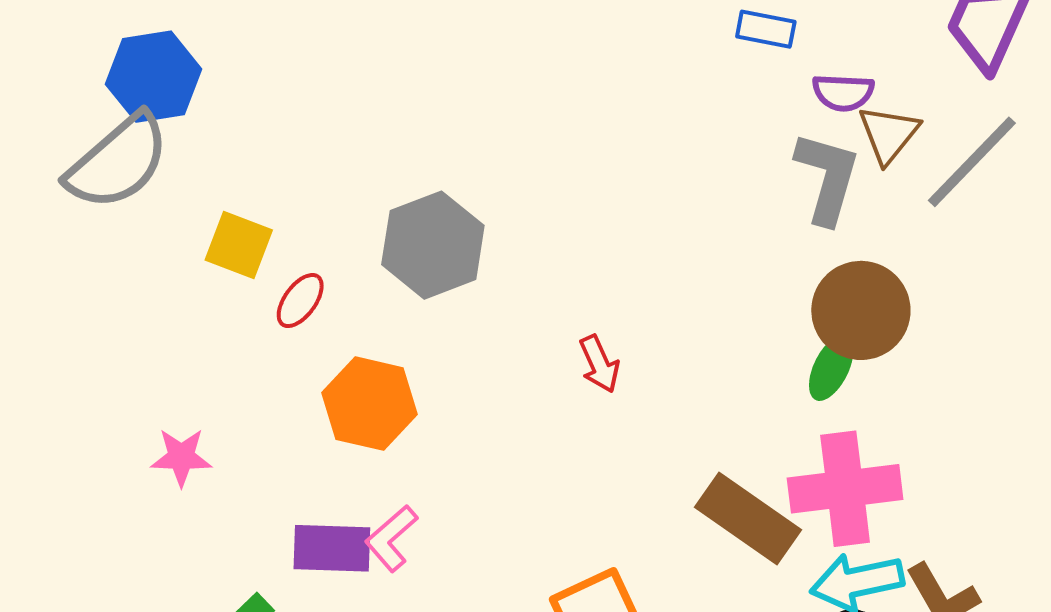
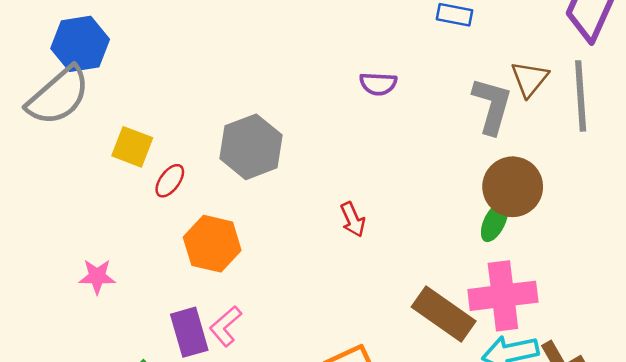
purple semicircle: (843, 92) -> (378, 84), moved
gray line: (972, 162) -> (581, 96), turned -48
purple rectangle: (332, 548) -> (189, 332), turned 72

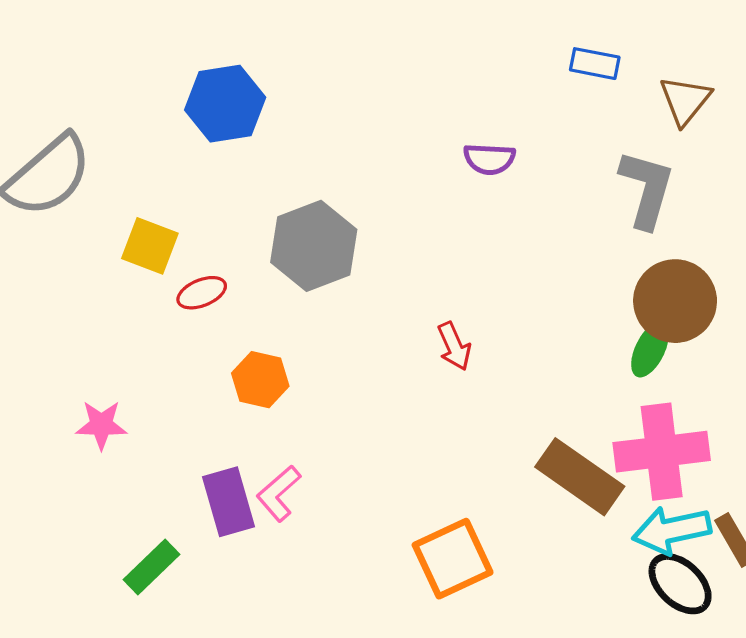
blue hexagon: (80, 44) -> (225, 104), moved
brown triangle: (530, 79) -> (685, 100), moved
red ellipse: (170, 181) -> (202, 293), turned 32
orange hexagon: (212, 244) -> (260, 380), size x0.7

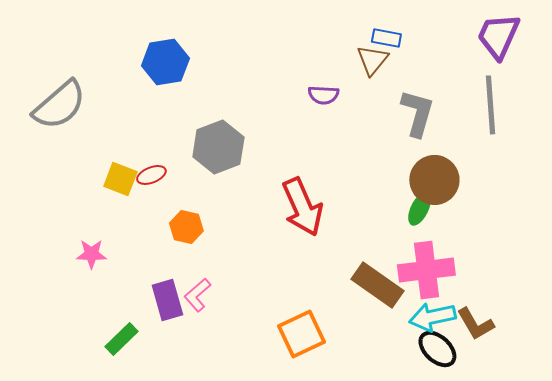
brown triangle: (685, 100) -> (372, 60), moved
yellow square: (150, 246) -> (120, 179), moved
red arrow: (454, 346) -> (302, 207), size x2.0

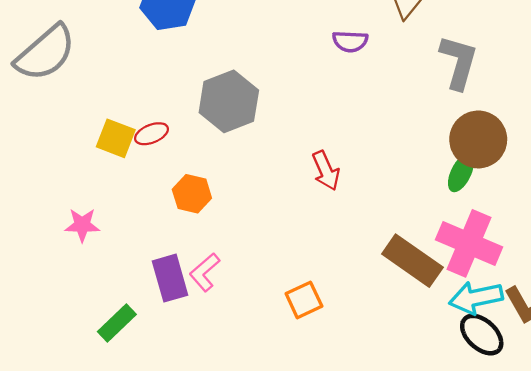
red arrow: (302, 207) -> (326, 171), size x0.6
pink cross: (426, 270) -> (469, 243), turned 30
orange square: (301, 334) -> (304, 300), moved, size x0.7

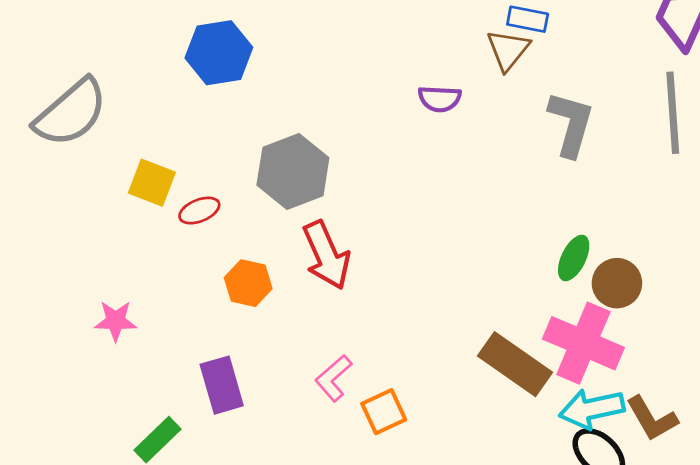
yellow square: (116, 138) -> (152, 183), moved
brown circle: (478, 139) -> (617, 283), moved, size x0.7
red arrow: (326, 171) -> (326, 255), moved, size x1.4
pink L-shape: (205, 272) -> (333, 378), moved

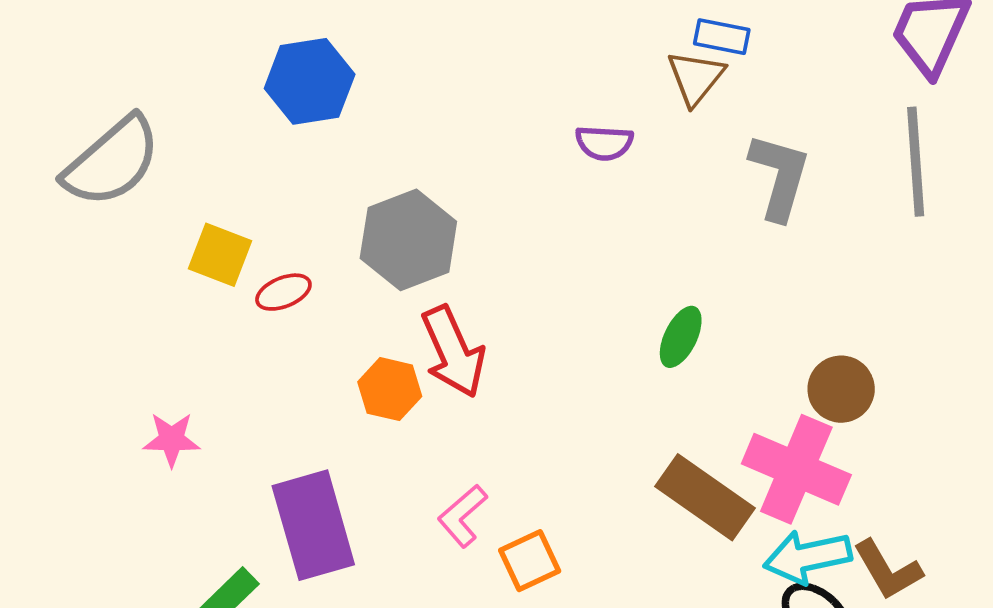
green ellipse: (574, 258) -> (681, 337), moved
orange hexagon: (248, 283) -> (390, 389), moved
purple rectangle: (222, 385) -> (313, 525), size x1.4

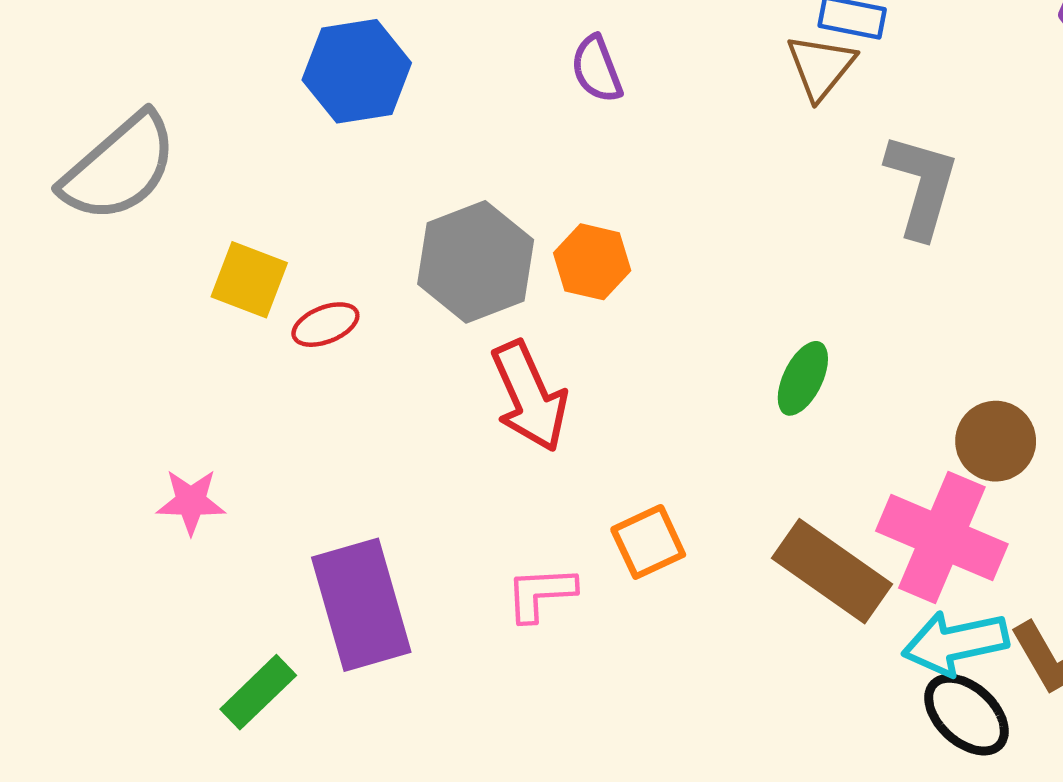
purple semicircle: (604, 143) -> (597, 69), moved, turned 66
orange hexagon: (390, 389) -> (592, 262), moved
pink L-shape: (463, 516) -> (541, 594), turned 38
orange square: (530, 561) -> (648, 542), moved

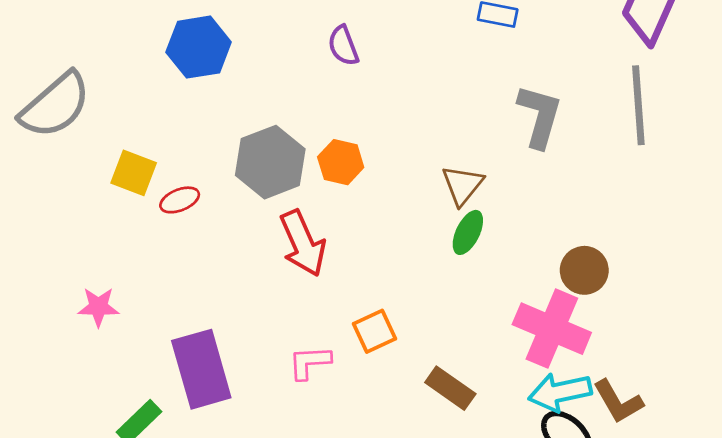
brown triangle: (821, 67) -> (462, 185), moved
brown rectangle: (832, 571) -> (450, 388), moved, size x0.7

